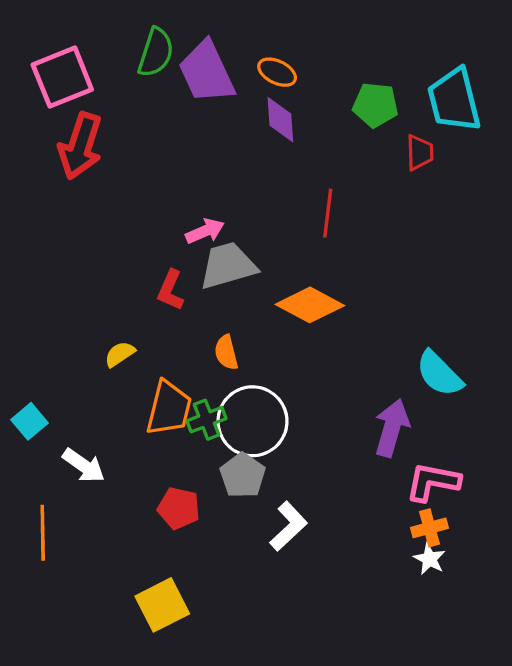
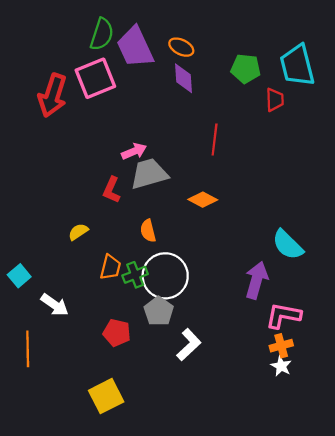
pink square: (62, 77) -> (95, 78), moved
orange diamond: (310, 305) -> (203, 200), size x0.7
orange trapezoid: (169, 408) -> (110, 267), size x0.7

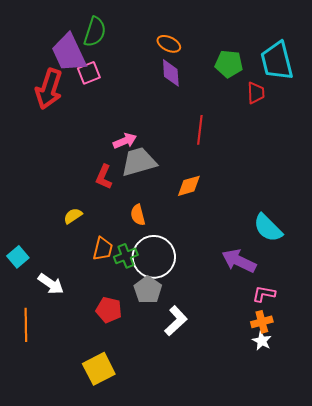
purple trapezoid: (135, 47) -> (69, 53), moved
pink square: (95, 78) -> (89, 73), size x0.6
orange diamond: (203, 200) -> (189, 186), turned -44
purple arrow: (256, 280) -> (239, 261), turned -80
pink L-shape: (283, 316) -> (264, 294), size x0.7

